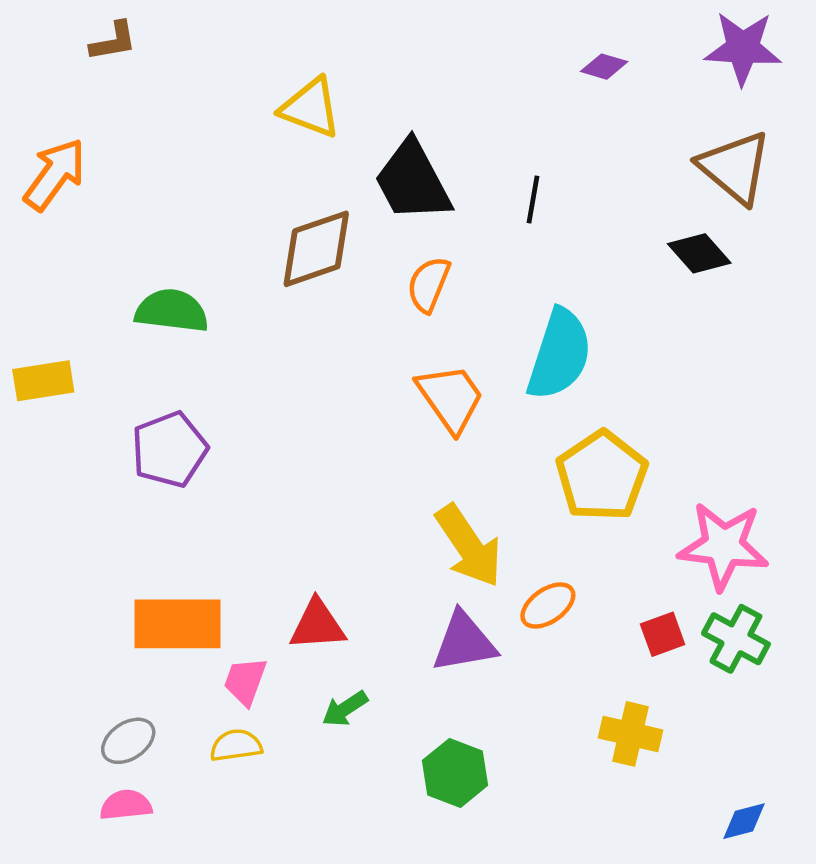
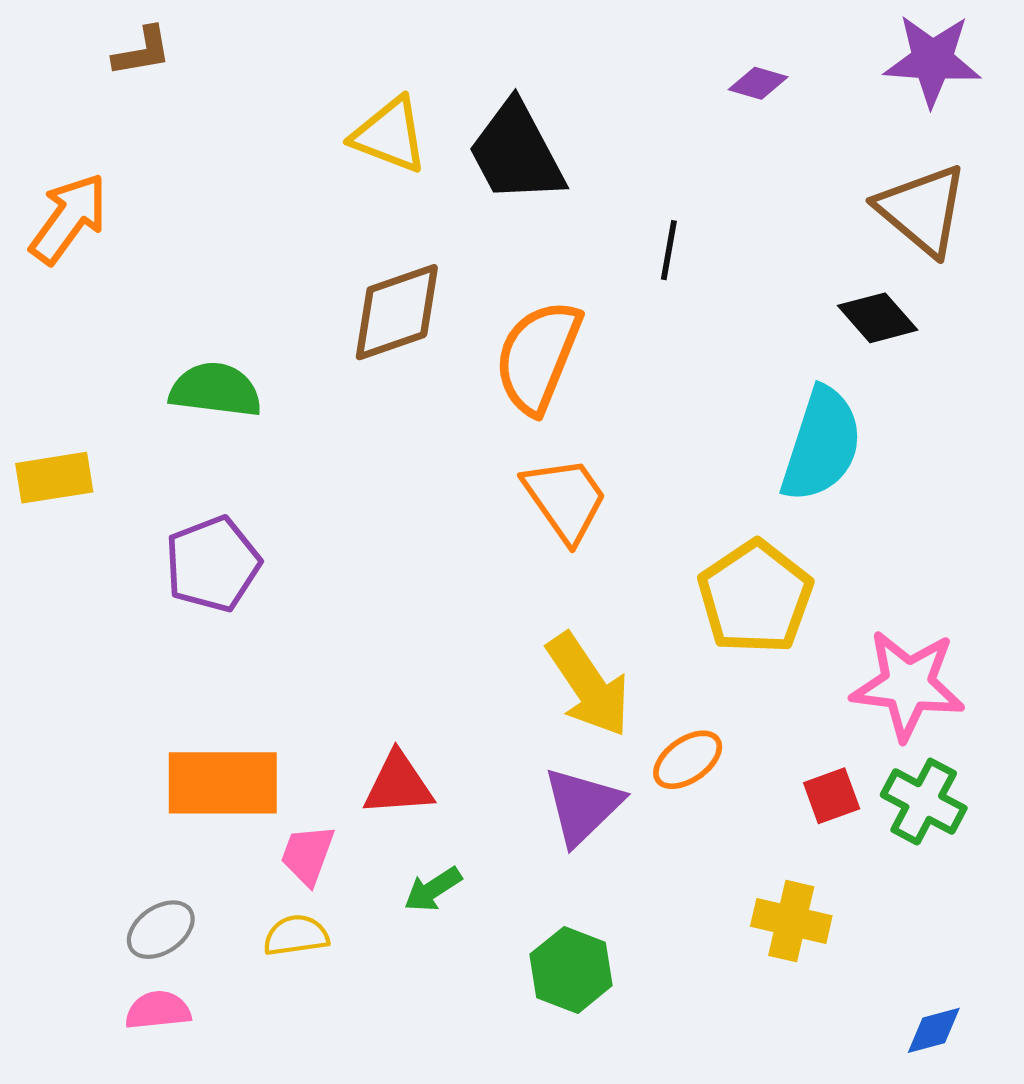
black trapezoid: (413, 181) -> (516, 152), moved
orange semicircle: (429, 284) -> (538, 357), size x1.6
cyan semicircle: (559, 354) -> (821, 445), moved
purple triangle: (464, 642) -> (583, 806), turned -34

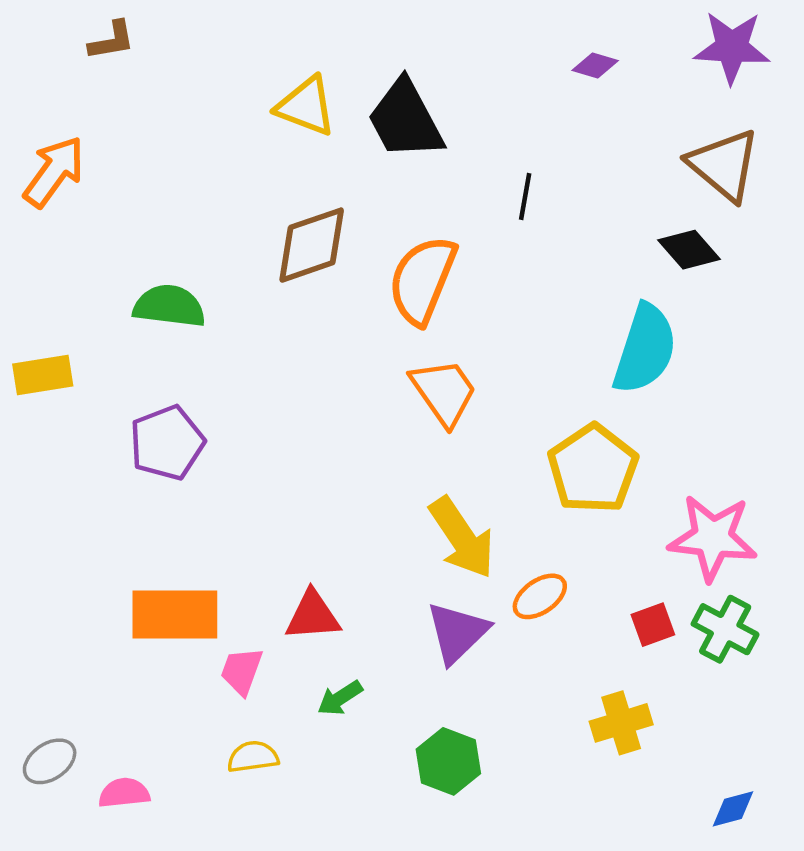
yellow cross: (791, 921) -> (621, 723), turned -30
gray ellipse: (161, 930) -> (50, 761), moved
yellow semicircle: (296, 935) -> (253, 757), moved

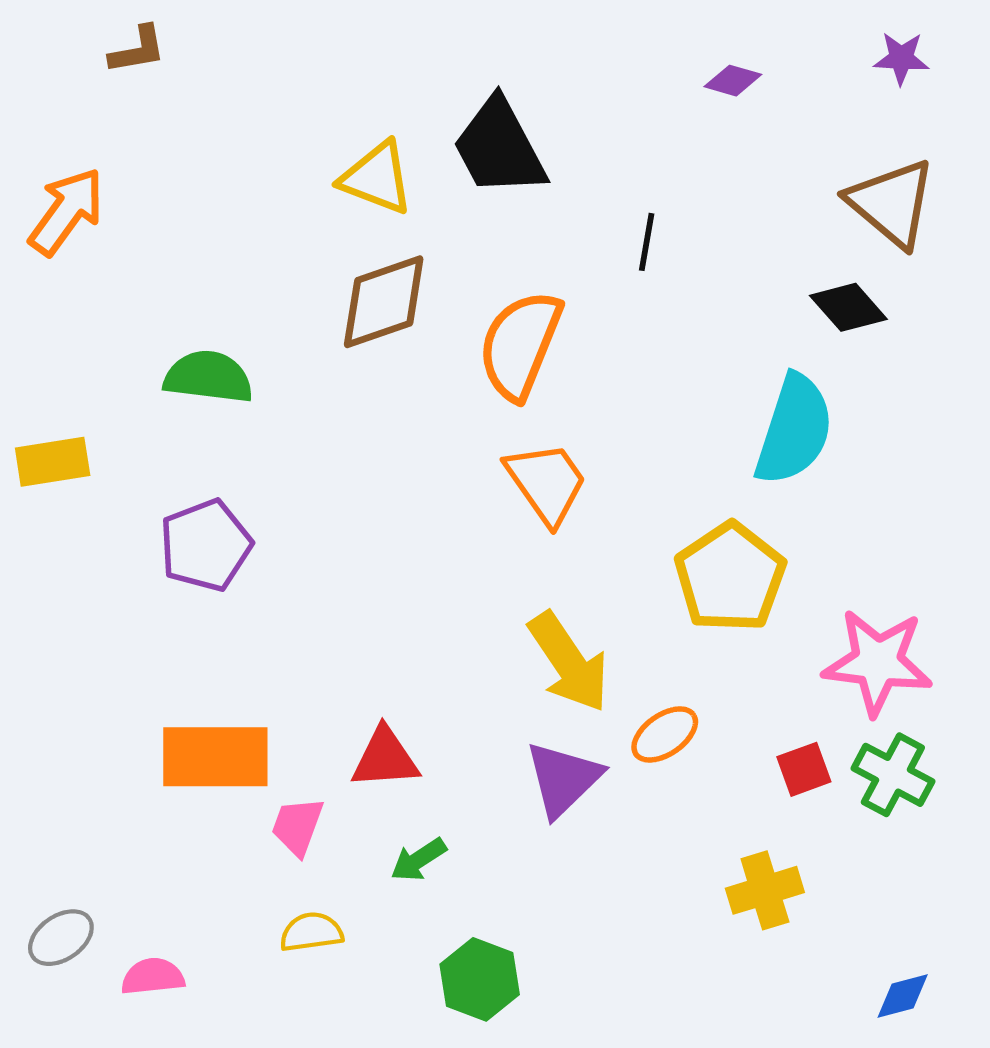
purple star: (732, 47) -> (901, 58), size x0.6
yellow triangle: (306, 106) -> (377, 178), moved
green hexagon: (448, 761) -> (480, 979), moved

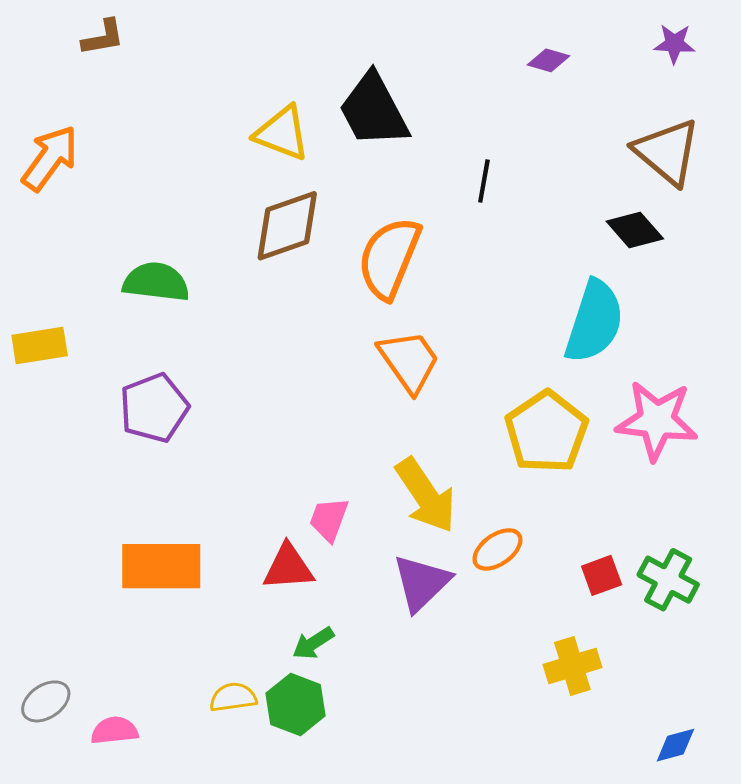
pink star: (878, 662) -> (657, 420), moved
pink trapezoid: (297, 826) -> (329, 519), moved
green hexagon: (480, 979) -> (296, 705), moved

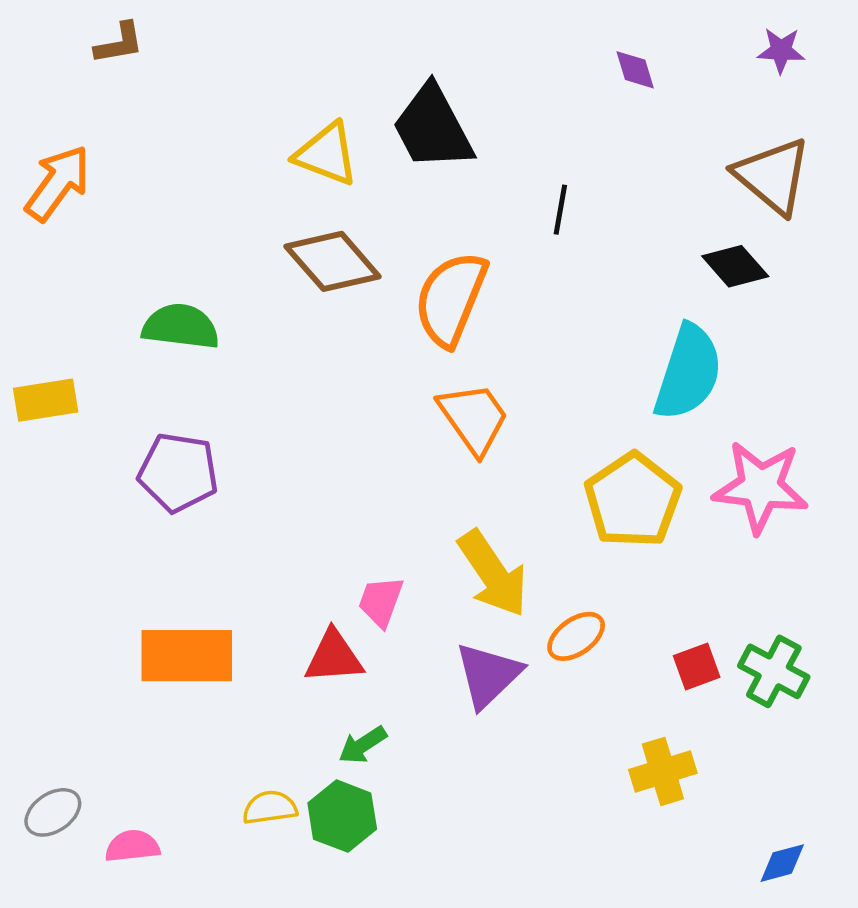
purple diamond: (548, 60) -> (635, 70), turned 57
brown diamond: (287, 226) -> (333, 261), turned 68
purple pentagon: (154, 408) -> (178, 472), turned 30

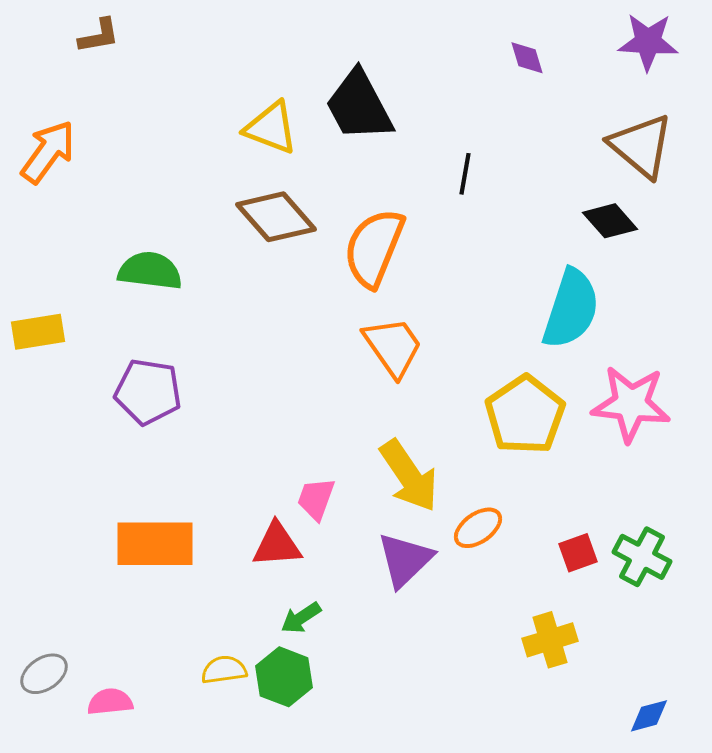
purple star: (781, 50) -> (648, 42), size x1.5

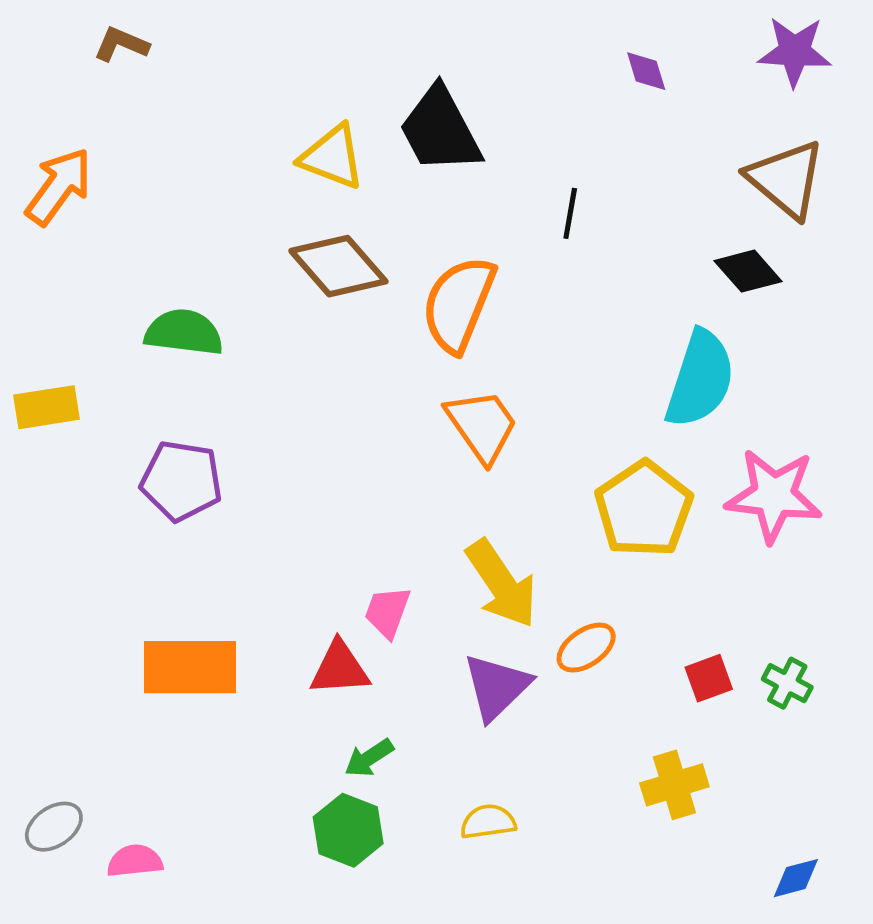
brown L-shape: (99, 36) -> (121, 44), turned -147
green cross: (642, 557) -> (787, 683), size x0.7
yellow semicircle: (224, 670) -> (488, 822), moved

